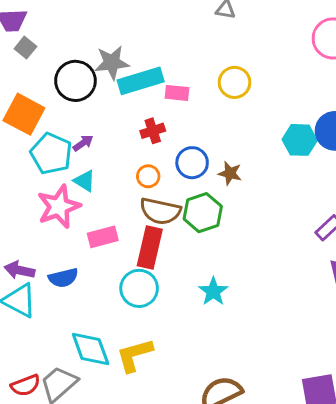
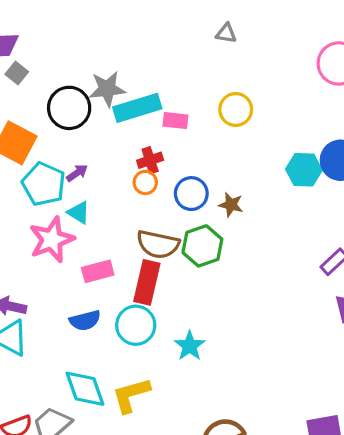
orange circle: (148, 176) -> (145, 182), moved
blue semicircle: (63, 278) -> (85, 320), moved
cyan star: (213, 291) -> (190, 346), moved

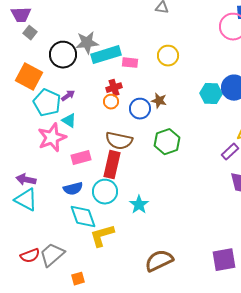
brown star: (231, 205) -> (159, 101), moved
green hexagon: (202, 246) -> (167, 142), moved
cyan diamond: (85, 389) -> (83, 217), moved

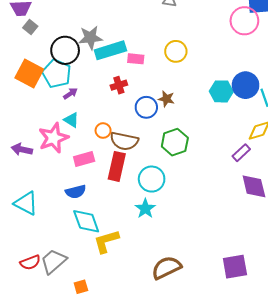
orange circle: (111, 102) -> (103, 131), moved
cyan pentagon: (47, 103) -> (57, 74), moved
purple arrow: (26, 180) -> (22, 150), moved
cyan circle: (105, 192) -> (152, 179), moved

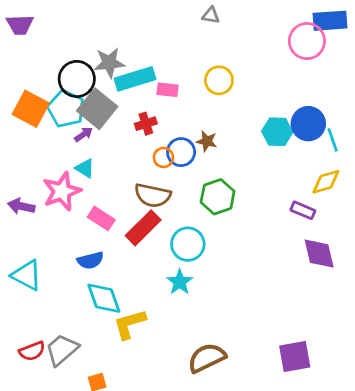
gray square: (30, 27) -> (97, 109), moved, size x2.0
orange circle: (103, 131) -> (163, 157), moved
purple rectangle: (241, 153) -> (303, 210), turned 66
pink rectangle: (84, 159) -> (101, 218), turned 48
red rectangle: (117, 166) -> (143, 228), turned 32

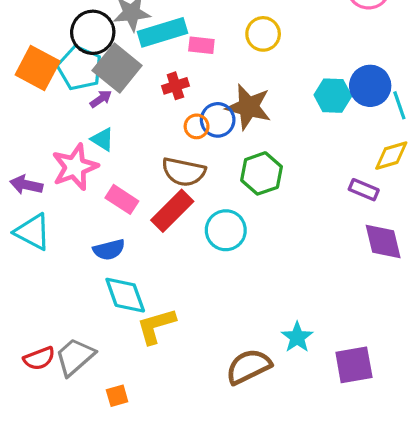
brown star: (207, 141) -> (248, 107), size x1.8
cyan triangle: (27, 275) -> (33, 232), moved
cyan star: (180, 282) -> (297, 337), moved

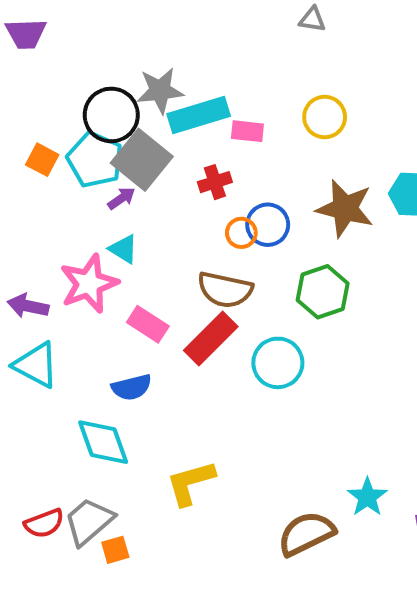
orange square: (38, 68) -> (42, 160), size x0.6
brown star: (248, 107) -> (345, 208), moved
cyan diamond: (125, 295) -> (103, 442), moved
orange square: (117, 396) -> (115, 550), moved

